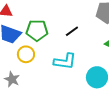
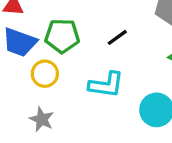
gray star: (12, 79) -> (42, 119), moved

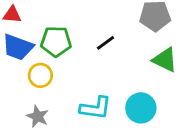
cyan L-shape: (106, 85) -> (96, 108), moved

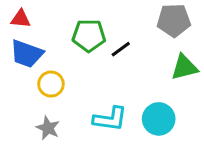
green pentagon: (56, 41) -> (89, 36), moved
green triangle: (165, 60) -> (184, 67), turned -40

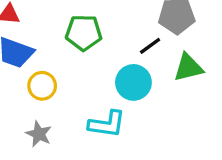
black line: (121, 49) -> (150, 46), moved
cyan circle: (159, 119) -> (133, 82), moved

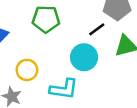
yellow circle: (42, 86) -> (27, 70), moved

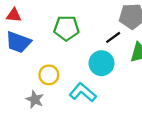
cyan L-shape: (64, 89) -> (83, 92), turned -148

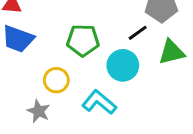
green pentagon: (66, 28) -> (83, 40), moved

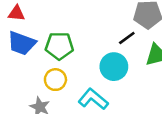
green pentagon: (83, 40) -> (59, 46), moved

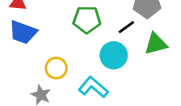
green pentagon: (59, 46) -> (87, 20), moved

